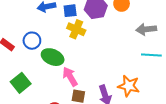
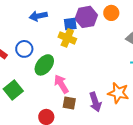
blue square: (70, 11) -> (70, 24), moved
green ellipse: (53, 57) -> (44, 65), turned -75

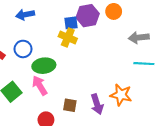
blue arrow: (38, 16) -> (25, 15), moved
green ellipse: (44, 65) -> (44, 66), turned 45
pink arrow: (61, 84) -> (40, 85), moved

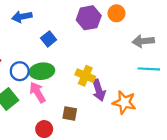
blue square: (71, 23) -> (49, 39), moved, turned -32
yellow cross: (68, 38) -> (85, 76), moved
blue circle: (23, 49) -> (20, 71), moved
purple arrow: (97, 104) -> (99, 90), moved

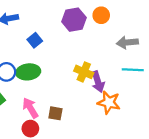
yellow cross: (85, 76) -> (84, 72), moved
purple arrow: (99, 90) -> (98, 82), moved
pink arrow: (37, 92) -> (30, 108), moved

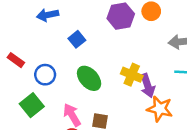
green ellipse: (28, 72) -> (89, 78), moved, turned 55

